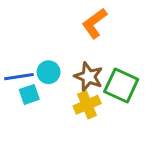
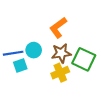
orange L-shape: (94, 23) -> (58, 28), moved
brown star: (89, 77) -> (61, 53), turned -30

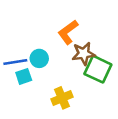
brown star: (61, 53) -> (84, 54), moved
yellow cross: (60, 73) -> (62, 98), moved

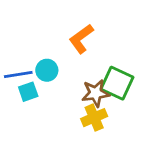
brown star: (84, 54) -> (96, 93), moved
yellow cross: (62, 98) -> (94, 118), moved

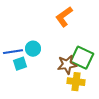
orange L-shape: (81, 39) -> (64, 17), moved
yellow cross: (94, 118) -> (76, 82), moved, turned 30

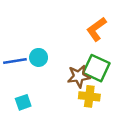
orange L-shape: (64, 17) -> (96, 29), moved
cyan square: (20, 64) -> (23, 102), moved

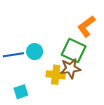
green square: (96, 68) -> (74, 51), moved
yellow cross: (89, 96) -> (56, 75), moved

